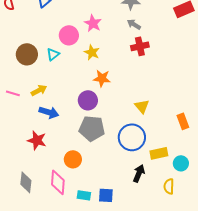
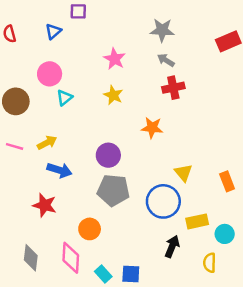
pink circle: (69, 35) -> (50, 74), moved
brown circle: (27, 54) -> (16, 101), moved
orange star: (102, 78) -> (152, 128), moved
yellow triangle: (142, 106) -> (183, 173), moved
cyan rectangle: (84, 195) -> (103, 274), turned 40

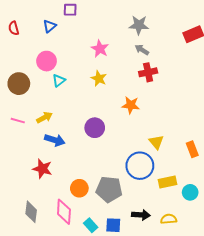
gray pentagon: (113, 190) -> (109, 189), moved
black arrow: (172, 246) -> (141, 215), moved, turned 72
yellow semicircle: (210, 263) -> (169, 219), moved, turned 84

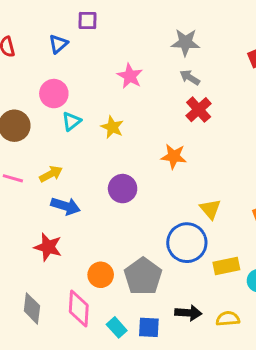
red cross: (148, 72) -> (199, 110), turned -30
yellow star: (99, 78) -> (112, 127), moved
gray pentagon: (109, 189) -> (143, 276), turned 30

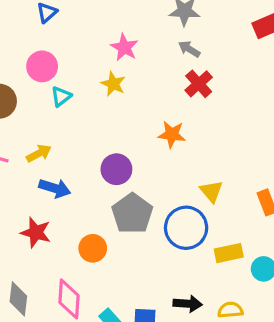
yellow star: (112, 127) -> (113, 84), moved
orange circle: (101, 275) -> (93, 248), moved
gray pentagon: (143, 276) -> (132, 214), moved

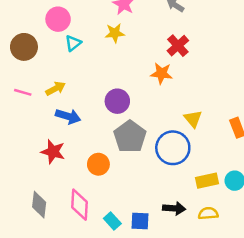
yellow star: (113, 84) -> (115, 33), turned -30
red cross: (199, 84) -> (178, 46), moved
yellow rectangle: (229, 253) -> (207, 181), moved

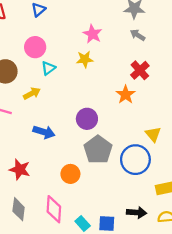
orange star: (161, 73) -> (126, 95), turned 30
yellow arrow: (56, 89) -> (32, 93), moved
red star: (53, 152) -> (20, 170), moved

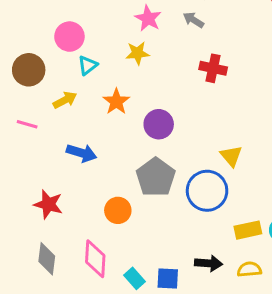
gray arrow: (138, 35) -> (193, 20), moved
red cross: (140, 70) -> (213, 68), turned -36
orange star: (126, 95) -> (116, 102), moved
purple circle: (87, 119) -> (159, 124), moved

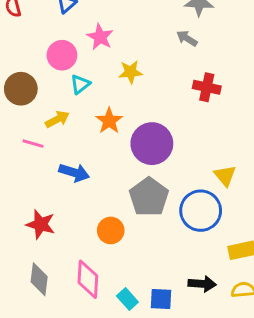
pink star: (148, 18) -> (100, 37), moved
pink line: (27, 124) -> (33, 144), moved
purple circle: (159, 124) -> (152, 144), size x1.4

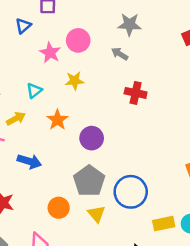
pink circle: (62, 55) -> (78, 40), moved
purple circle: (152, 144) -> (92, 138), size x0.7
yellow triangle: (225, 176) -> (97, 214), moved

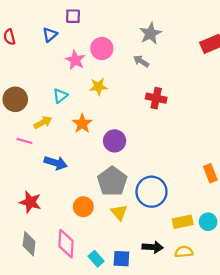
gray star: (129, 25) -> (150, 33), turned -30

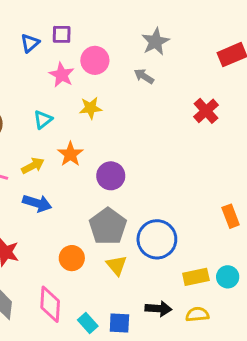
purple square: (73, 16) -> (62, 34), moved
red cross: (156, 98) -> (206, 111), moved, turned 36
yellow arrow: (43, 122) -> (33, 166), moved

